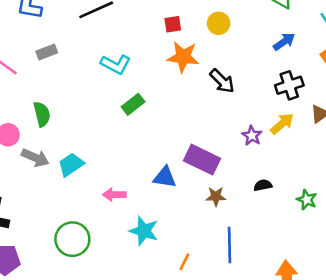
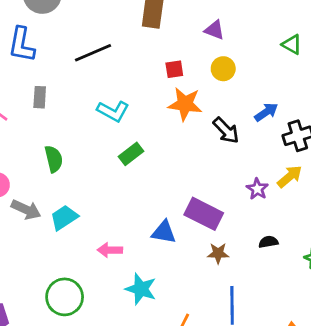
blue arrow: (284, 42) -> (266, 112), moved
gray rectangle: (47, 52) -> (40, 97), turned -66
green semicircle: (42, 114) -> (54, 159), moved

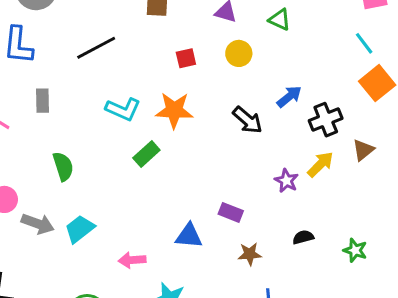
green triangle: (292, 44) -> (280, 19), moved
orange star: (185, 104) -> (174, 110), moved
purple rectangle: (204, 214) -> (231, 212), size x0.6

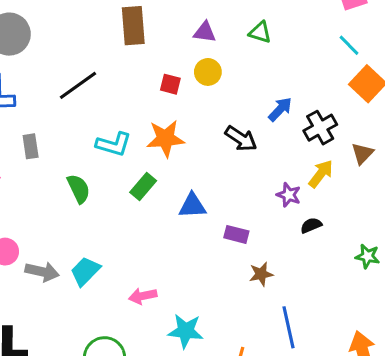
yellow circle: (239, 53) -> (208, 72), moved
red square: (186, 58) -> (170, 84), turned 35
green semicircle: (63, 166) -> (79, 189), moved
blue triangle: (189, 236) -> (192, 206), moved
black semicircle: (303, 237) -> (311, 225), moved

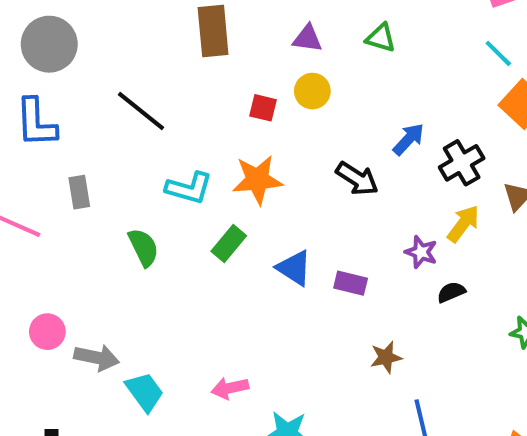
black line: (78, 85) -> (141, 111), turned 75
blue triangle: (192, 206) -> (294, 268), turned 36
purple rectangle: (236, 234) -> (351, 283), moved
cyan trapezoid: (85, 271) -> (145, 392), moved, turned 100

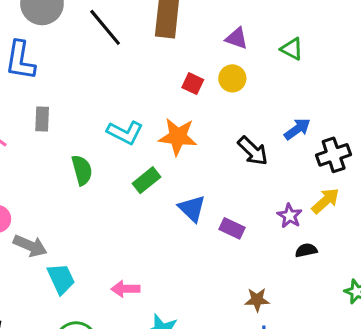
black line: (141, 111) -> (105, 27), moved
brown star: (386, 357) -> (257, 300), moved

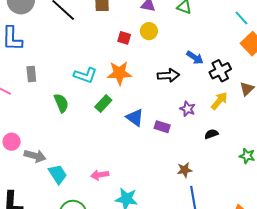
blue arrow: (297, 129) -> (195, 58), turned 78
black arrow: (253, 151) -> (168, 75), turned -40
purple star: (290, 216) -> (188, 109), moved

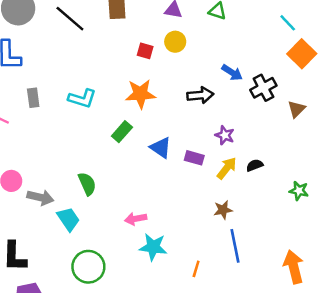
cyan L-shape: (85, 75) -> (82, 99), moved
yellow arrow: (219, 101) -> (227, 168), moved
green semicircle: (61, 103) -> (87, 184), moved
pink arrow: (100, 175) -> (136, 219), moved

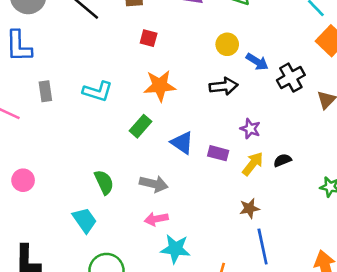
yellow circle: (175, 42) -> (227, 44), moved
red square: (145, 51) -> (149, 38), moved
gray arrow: (40, 198) -> (154, 184), moved

